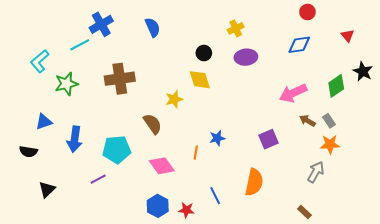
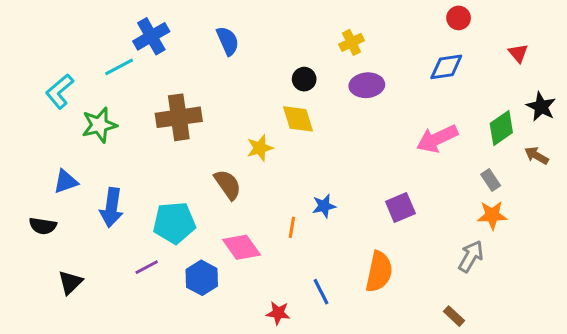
brown arrow: (307, 121) -> (536, 156), moved
blue hexagon: (158, 206) -> (202, 278), moved

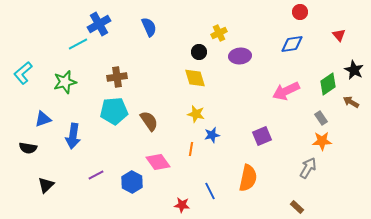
yellow cross: (352, 42) -> (219, 33), moved
cyan L-shape: (60, 91) -> (23, 73), moved
brown cross: (179, 117) -> (117, 77), size x0.7
yellow star: (260, 148) -> (196, 114), moved, turned 30
cyan pentagon: (174, 223) -> (114, 111), moved

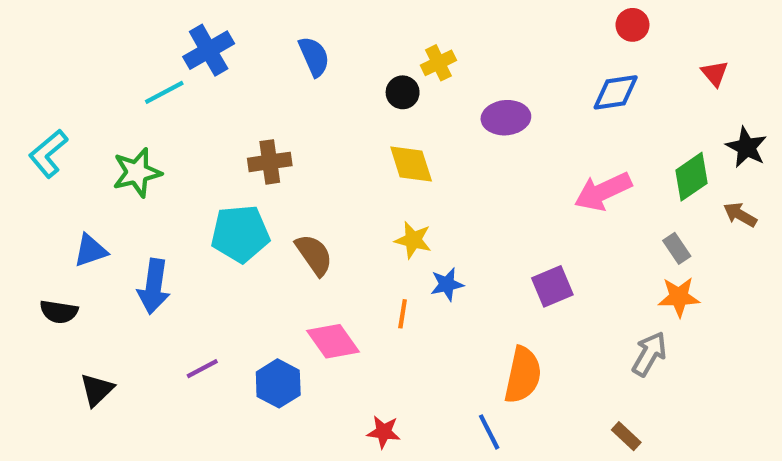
yellow cross: (219, 33) -> (438, 63), moved
black circle: (199, 52) -> (403, 92), moved
brown cross: (117, 77) -> (270, 162), moved
blue line: (210, 191) -> (489, 432), moved

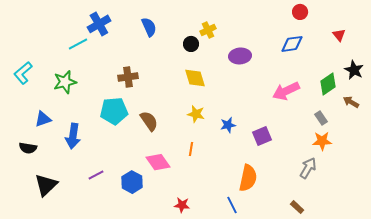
blue star: (447, 284) -> (228, 125), moved
black triangle: (97, 390) -> (46, 185), size x1.4

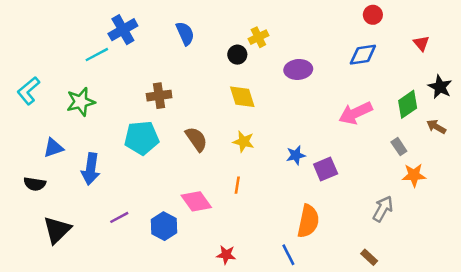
brown semicircle: (149, 121) -> (196, 139), moved
blue star: (228, 125) -> (296, 155), moved
orange star: (322, 141) -> (414, 175), moved

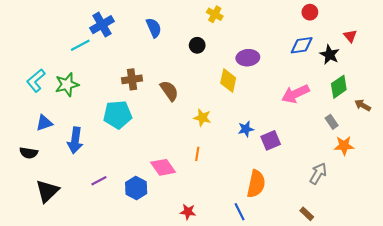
yellow cross: (258, 37) -> (215, 14), moved, turned -35
black star: (440, 87) -> (330, 55), moved
cyan L-shape: (28, 91) -> (36, 80), moved
yellow diamond: (242, 97) -> (228, 80), moved, turned 30
brown semicircle: (196, 139) -> (169, 91), moved

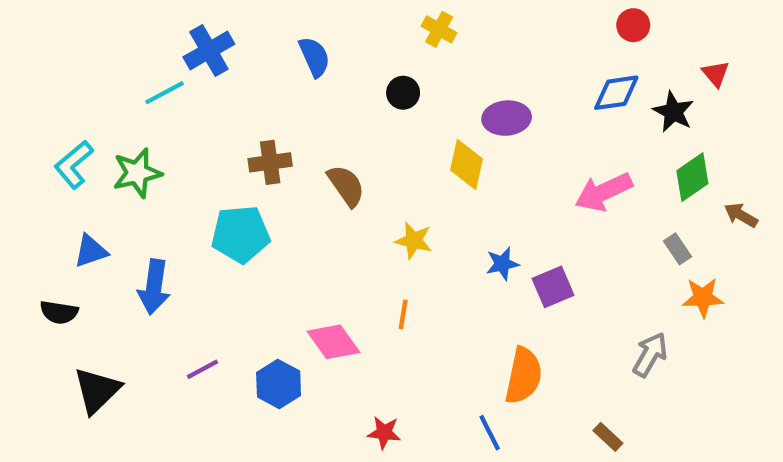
brown rectangle: (307, 214) -> (608, 437), moved

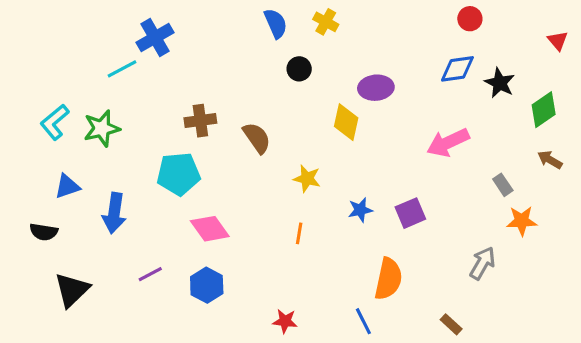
blue semicircle: (314, 57) -> (276, 23), moved
red triangle: (716, 74) -> (558, 41), moved
green diamond: (692, 177) -> (544, 110), moved
blue star: (502, 264) -> (360, 210), moved
pink diamond: (333, 342) -> (210, 229), moved

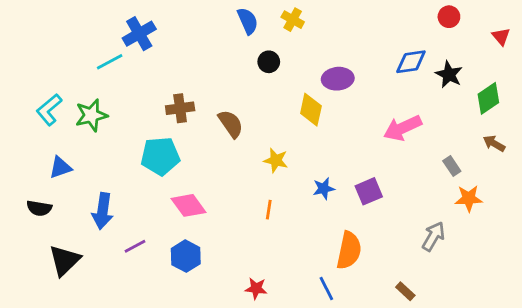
red circle: (470, 19) -> (449, 17), moved
blue arrow: (114, 213) -> (103, 211), moved

